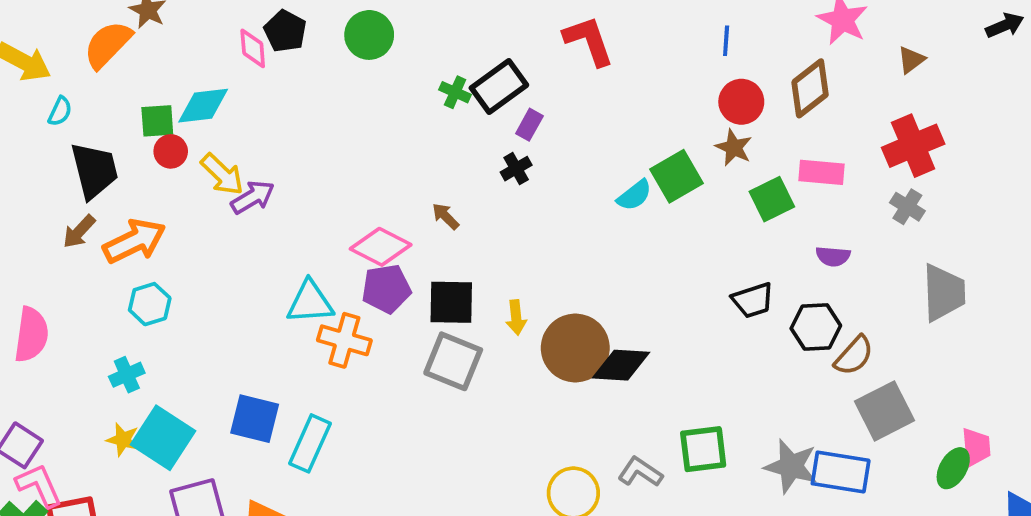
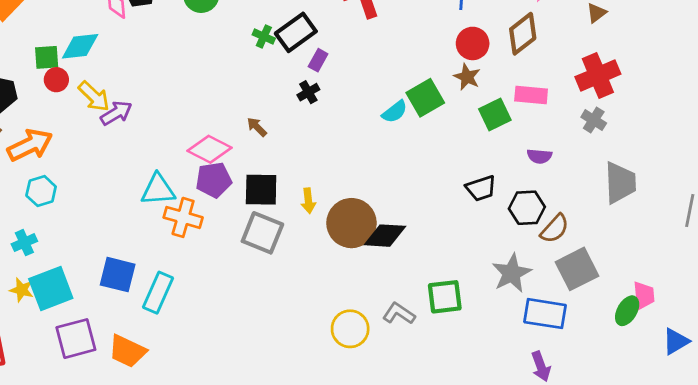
cyan square: (163, 438) -> (51, 288), turned 36
gray star: (791, 466) -> (512, 273), moved, turned 30

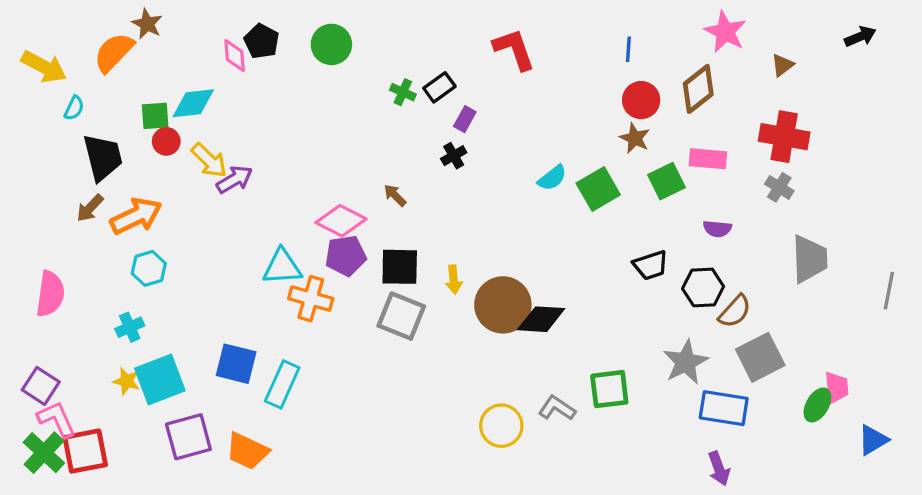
black rectangle: (296, 32) -> (439, 87), size x0.7
red cross: (598, 75) -> (784, 137), turned 33
green square: (425, 98) -> (598, 189), moved

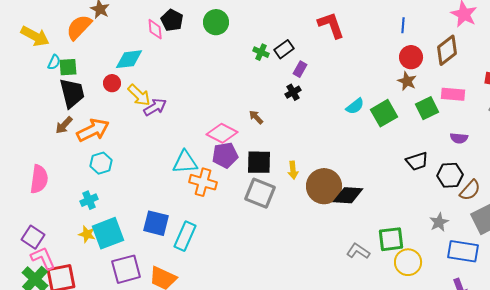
green square: (155, 116) -> (68, 67), moved
gray star: (686, 362) -> (439, 222), size x0.7
yellow circle: (501, 426) -> (408, 262), moved

